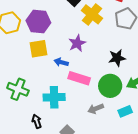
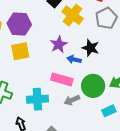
black star: (117, 58) -> (91, 48), moved, turned 30
blue arrow: (61, 62) -> (74, 59), moved
gray arrow: (96, 109) -> (72, 100), moved

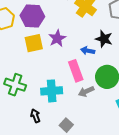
purple star: (59, 44) -> (57, 38), moved
pink rectangle: (62, 79) -> (76, 71), turned 55

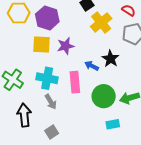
cyan cross: (52, 91) -> (47, 78), moved
gray arrow: (86, 91) -> (51, 102), moved, turned -112
black arrow: (35, 116) -> (24, 115), size x1.6

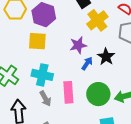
purple star: (66, 46) -> (78, 45), moved
blue arrow: (92, 66) -> (87, 63), turned 96
pink rectangle: (75, 82) -> (68, 92), moved

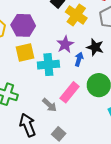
cyan cross: (42, 75) -> (48, 65), moved
pink rectangle: (68, 92) -> (70, 92), turned 60

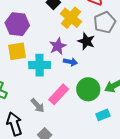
black star: (95, 47) -> (86, 41), moved
blue arrow: (79, 59) -> (70, 62), turned 80

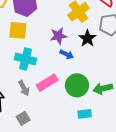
cyan cross: (40, 65) -> (25, 59), moved

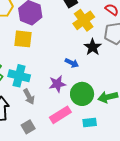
purple star: (58, 36) -> (57, 84), moved
cyan cross: (25, 59) -> (19, 76), moved
pink rectangle: (47, 83) -> (60, 115), moved

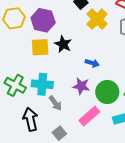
black star: (93, 47) -> (63, 44), moved
purple star: (57, 84) -> (81, 86), turned 30

